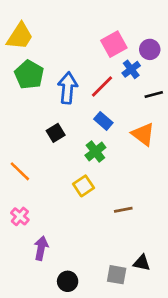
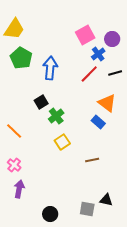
red line: (102, 87) -> (89, 74), moved
blue rectangle: (103, 121) -> (98, 122), moved
green cross: (95, 151) -> (56, 116), moved
purple arrow: (41, 248) -> (19, 189), moved

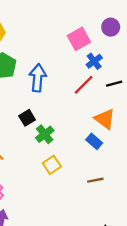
purple circle: (112, 39) -> (111, 27), moved
brown line: (92, 160) -> (95, 180), moved

